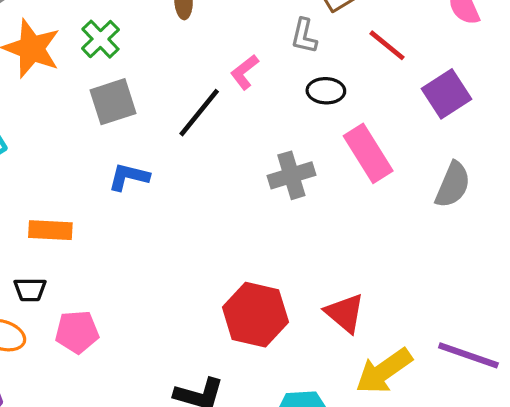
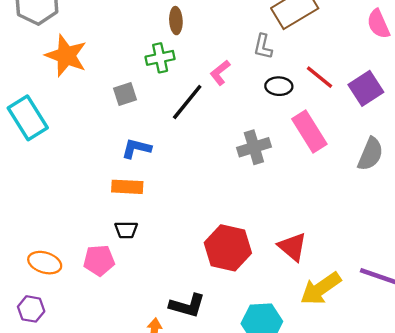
green cross: (100, 39) -> (160, 58), moved, turned 32
red line: (387, 45) -> (320, 77), moved
gray square: (113, 102) -> (125, 94), size x0.7
orange rectangle: (50, 230) -> (127, 187), moved
black trapezoid: (30, 290) -> (126, 230), moved

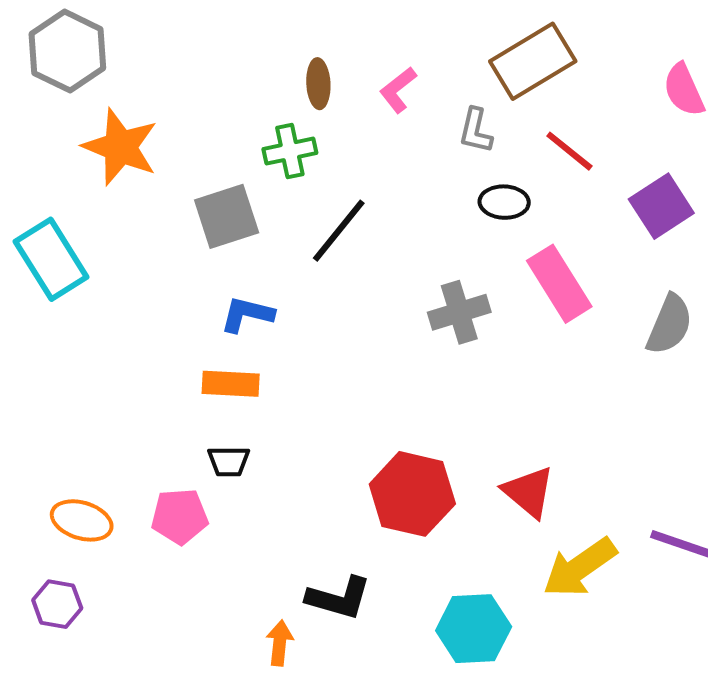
pink L-shape: (220, 73) -> (398, 90), moved
red line: (320, 77) -> (569, 151), moved
gray square: (125, 94) -> (227, 216), size x1.5

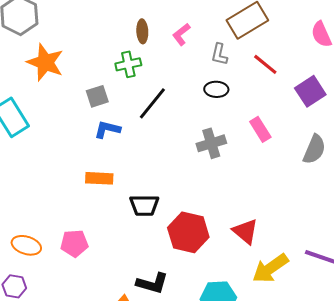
black ellipse: (504, 202) -> (216, 89), moved
gray square: (227, 216) -> (97, 96), size x0.7
pink rectangle: (559, 284) -> (260, 129), size x0.7
blue L-shape: (247, 314) -> (107, 129), moved
black trapezoid: (229, 461) -> (144, 205), moved, size x1.4

